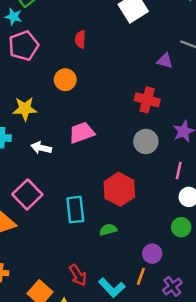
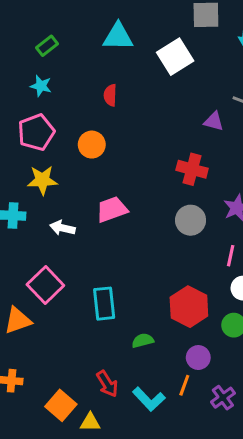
cyan star: (14, 17) -> (41, 86), moved
pink pentagon: (24, 46) -> (36, 132), moved
red hexagon: (119, 189) -> (189, 307), moved
green semicircle: (108, 230) -> (143, 341), moved

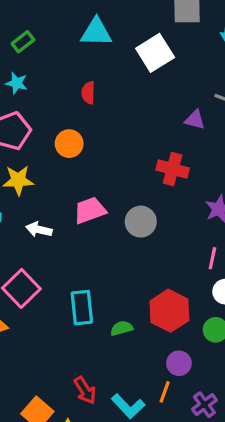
gray circle: (191, 220) -> (141, 222), moved
green semicircle: (143, 341) -> (122, 328), moved

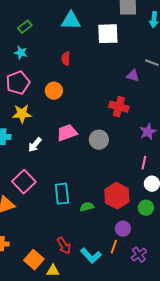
white square: (155, 53) -> (108, 34), turned 30
white arrow: (39, 230) -> (35, 145), turned -63

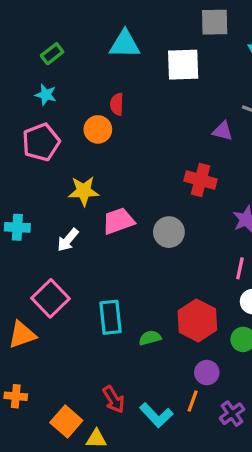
orange circle: (54, 91) -> (98, 129), moved
yellow star: (22, 114) -> (84, 191), moved

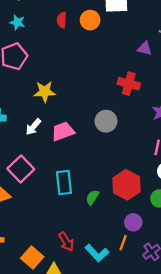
red semicircle: (117, 104) -> (62, 20), moved
orange circle: (98, 129) -> (90, 20), moved
pink trapezoid: (118, 221) -> (63, 131), moved
green semicircle: (150, 338) -> (92, 197), turned -42

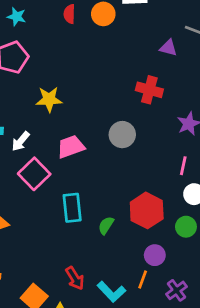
white arrow: (33, 127) -> (21, 141), moved
pink square: (21, 169) -> (34, 174), moved

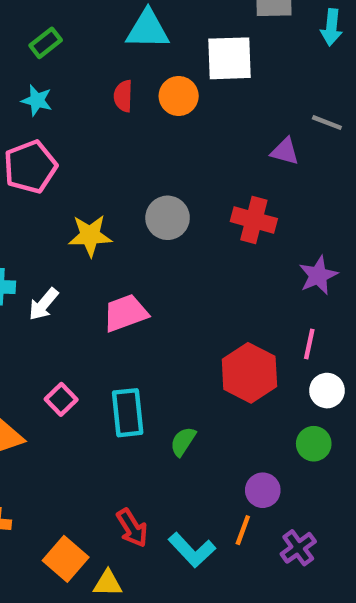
gray circle: (122, 135) -> (168, 218), moved
pink square: (34, 174) -> (61, 399), moved, size x0.6
red hexagon: (147, 210) -> (249, 373), moved

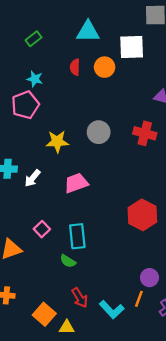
cyan star: (37, 100) -> (35, 79), moved
green semicircle: (183, 441) -> (68, 261), moved, turned -91

